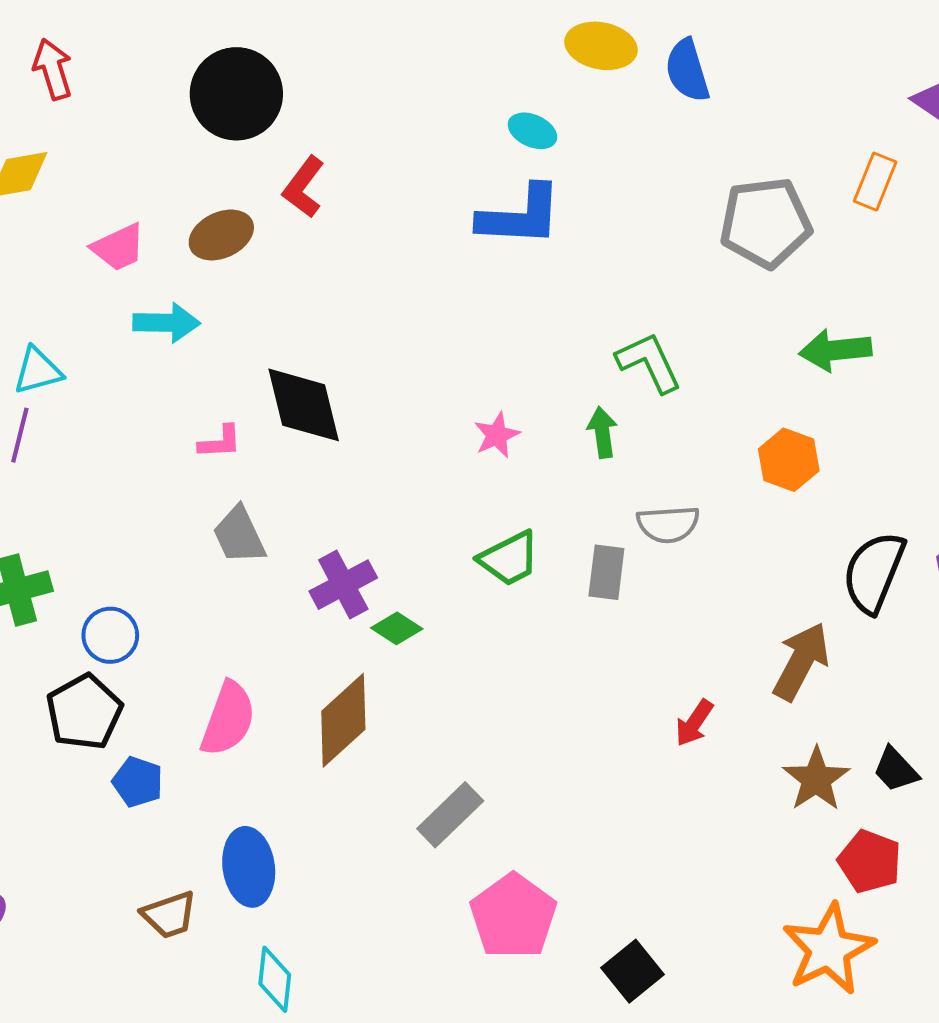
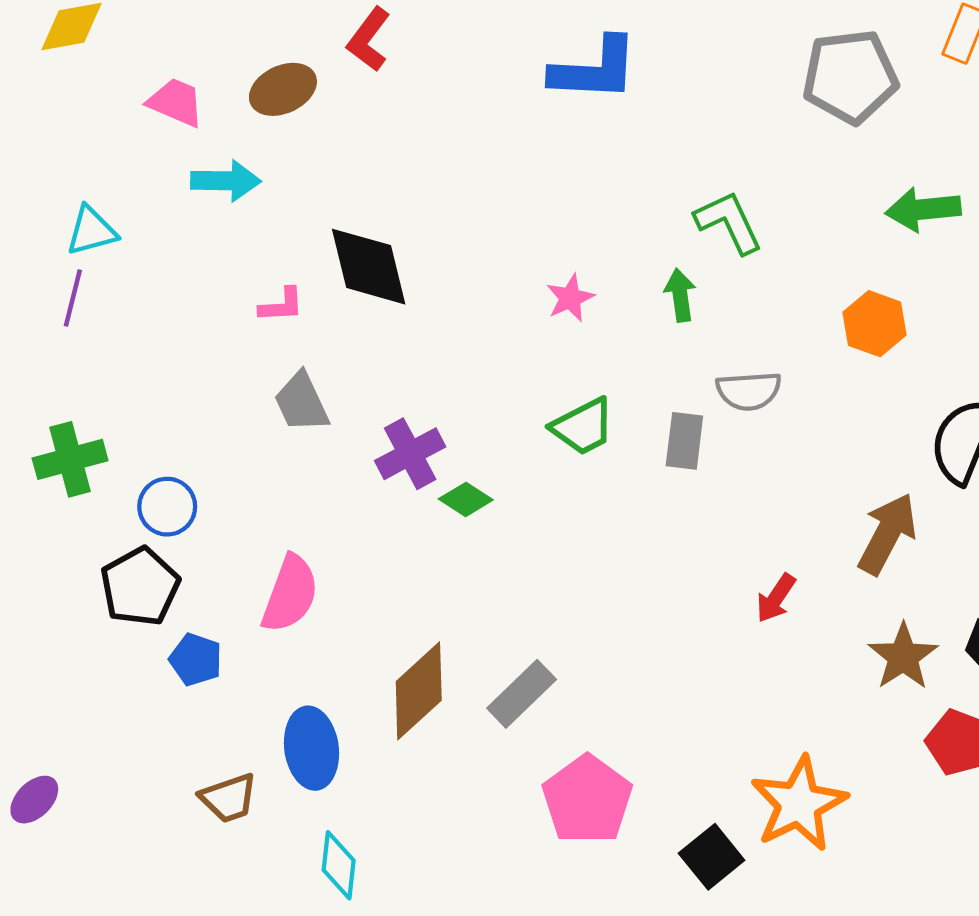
pink trapezoid: (119, 247) -> (176, 102), turned -132
brown diamond: (343, 720) -> (419, 691), moved
orange star: (829, 949) -> (799, 804), moved

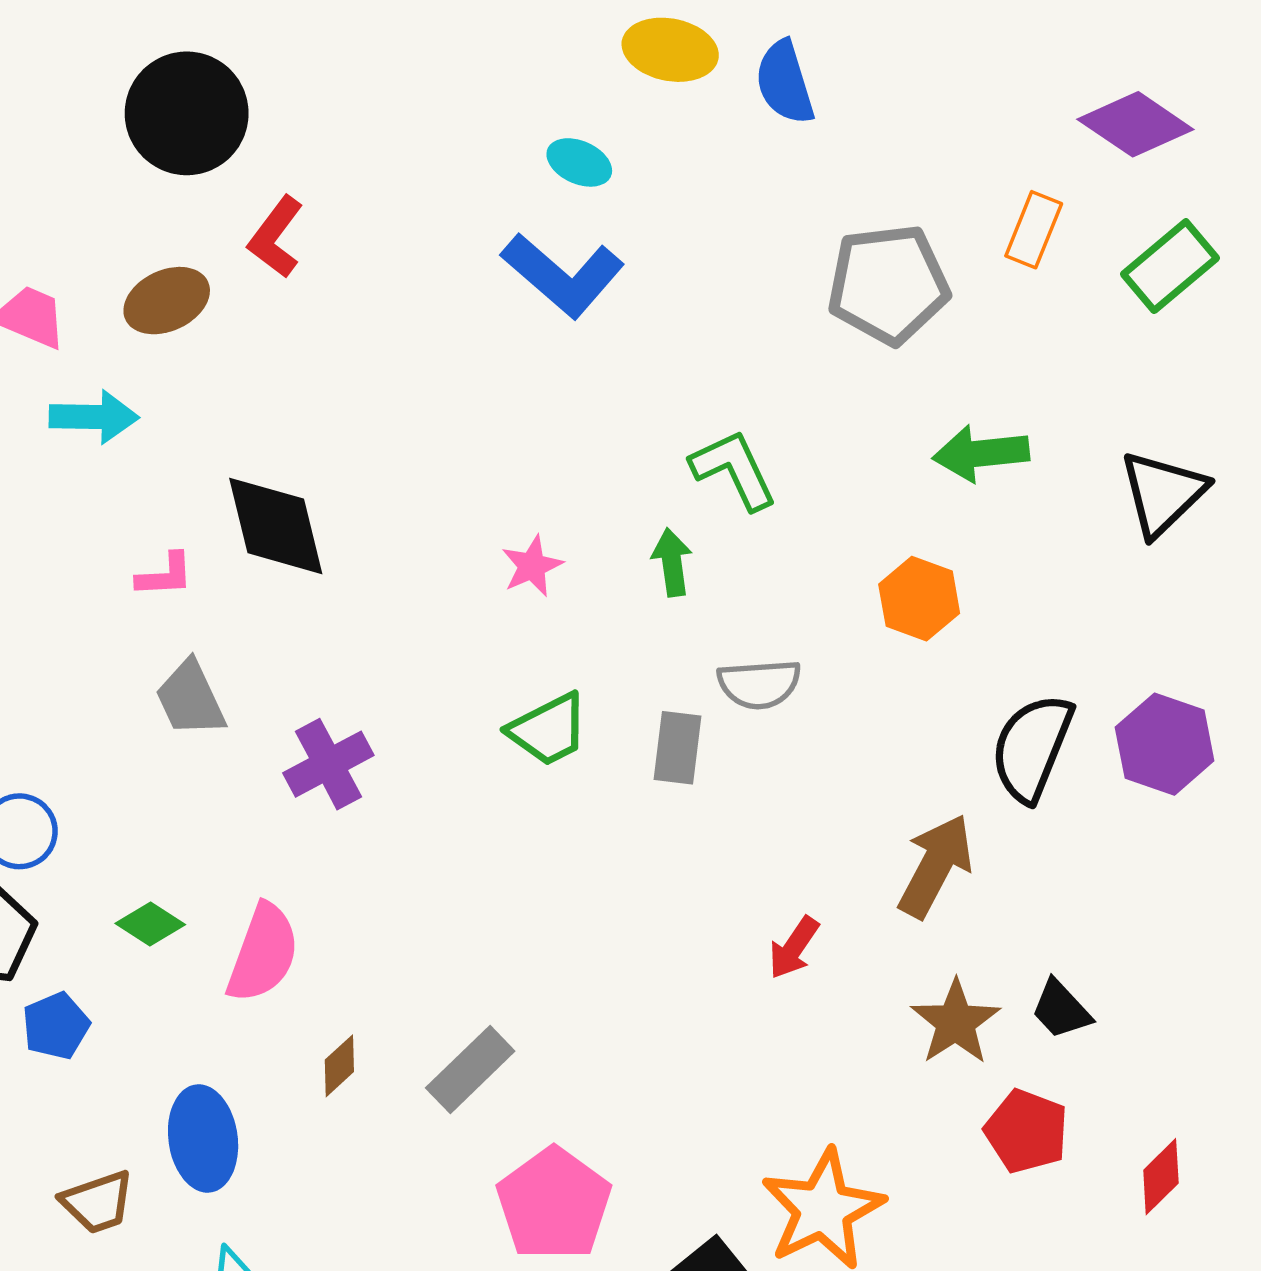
blue L-shape: (594, 69) -> (563, 275), turned 38
green diamond: (466, 499) -> (150, 924), moved
pink semicircle: (290, 594) -> (263, 953), moved
blue pentagon: (196, 660) -> (56, 1026), turned 30
brown diamond: (419, 691) -> (339, 1066), size x0.5

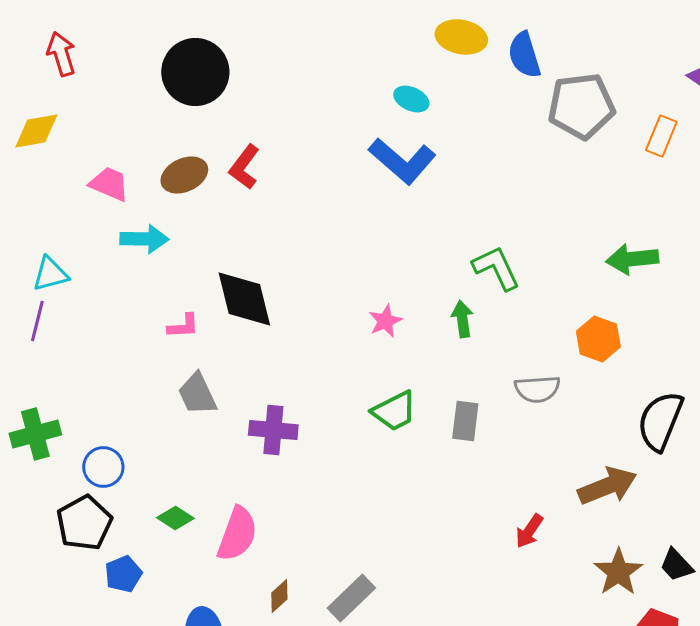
red L-shape: (276, 237) -> (244, 167), moved
gray pentagon: (888, 284) -> (581, 106), moved
gray semicircle: (759, 684) -> (537, 389), moved
purple cross: (328, 764) -> (273, 430), turned 33
brown arrow: (936, 866) -> (607, 486), turned 40

